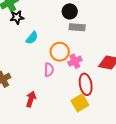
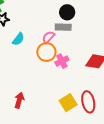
black circle: (70, 11) -> (67, 12), moved
pink semicircle: (49, 70) -> (48, 37), moved, turned -136
red ellipse: (86, 84) -> (88, 102), moved

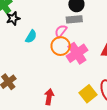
pink cross: (62, 61) -> (77, 53), size x1.5
red arrow: (19, 100) -> (49, 97), moved

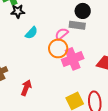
red arrow: (49, 97) -> (26, 88), moved

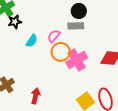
pink semicircle: (62, 34) -> (54, 36), moved

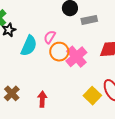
gray rectangle: (76, 26) -> (89, 20), moved
cyan semicircle: (32, 41) -> (29, 46), size x1.5

